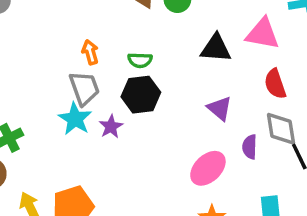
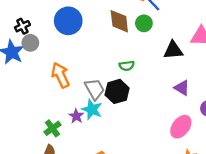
orange arrow: (90, 52) -> (60, 75), moved, size x1.6
black hexagon: (141, 95) -> (117, 91), moved
purple star: (111, 127) -> (76, 116), moved

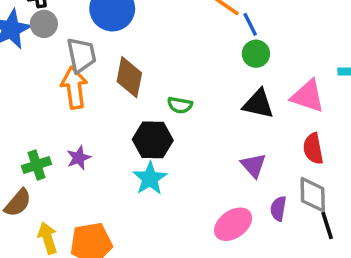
brown diamond: (119, 21) -> (129, 77), moved
green circle: (144, 23) -> (256, 54), moved
gray trapezoid: (95, 89) -> (81, 55), moved
cyan star: (92, 109) -> (150, 178), moved

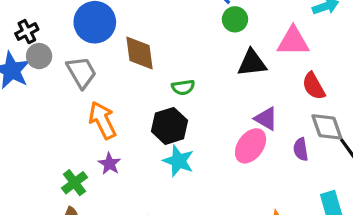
brown diamond: (129, 77) -> (140, 53), moved
orange arrow: (74, 88) -> (102, 120), moved
pink ellipse: (233, 224) -> (251, 146), moved

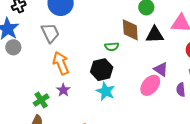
brown diamond: (140, 53) -> (130, 30), moved
gray circle: (39, 56) -> (13, 47), moved

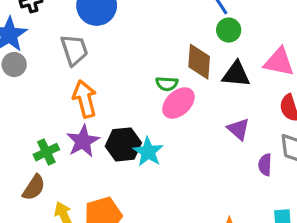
black hexagon: (102, 70) -> (123, 144), moved
pink ellipse: (150, 85) -> (178, 103), moved
purple star: (63, 90) -> (83, 141), size x1.5

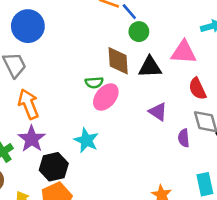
black hexagon: (123, 144) -> (54, 167), moved

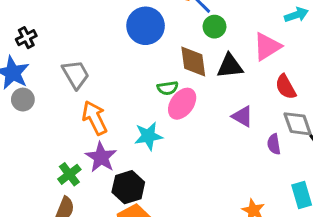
blue circle: (28, 26) -> (146, 26), moved
pink triangle: (184, 52) -> (267, 47), turned -32
cyan star: (86, 140) -> (148, 136), moved, turned -30

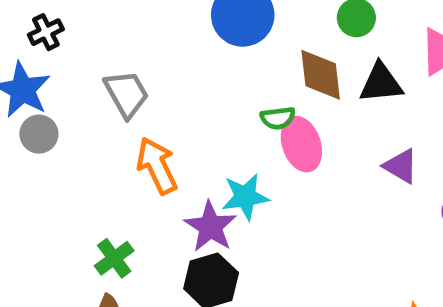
pink ellipse: (182, 104) -> (301, 144), turned -56
purple star: (101, 157) -> (210, 227), moved

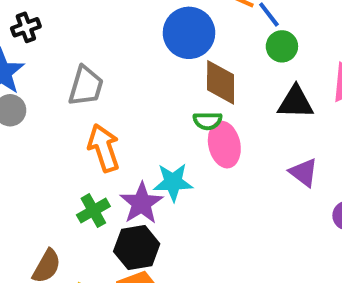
brown diamond: (321, 75) -> (221, 82), moved
gray trapezoid: (127, 94) -> (86, 86), turned 39
green cross: (114, 258) -> (93, 211), moved

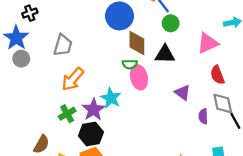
black triangle: (296, 102) -> (165, 54), moved
orange arrow: (104, 148) -> (73, 79), turned -120
cyan star: (173, 182) -> (111, 98), turned 30

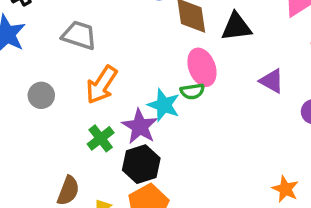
gray trapezoid: (63, 45) -> (79, 35), turned -80
gray circle: (21, 59) -> (41, 95), moved
green semicircle: (130, 64) -> (192, 91), moved

